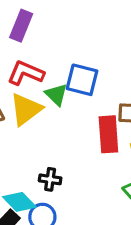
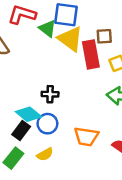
yellow triangle: (26, 109) -> (70, 39), moved, turned -40

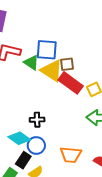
brown square: (104, 36) -> (67, 64), moved
red rectangle: (91, 54) -> (71, 83), turned -40
black rectangle: (21, 131) -> (23, 160), moved

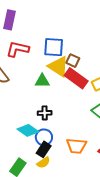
green triangle: (31, 63) -> (42, 81), moved, turned -35
brown square: (67, 64) -> (73, 61), turned 32
black rectangle: (23, 160) -> (44, 149), moved

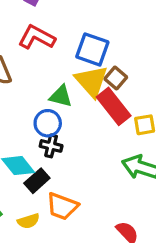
blue circle: (44, 137) -> (48, 123), moved
orange trapezoid: (76, 146) -> (62, 206), moved
black rectangle: (44, 149) -> (37, 181), moved

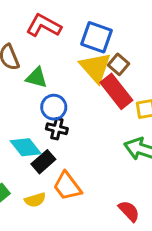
green triangle: (61, 96) -> (37, 78), moved
orange trapezoid: (62, 206) -> (67, 186), turned 32

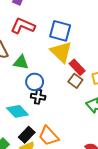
brown square: (119, 64) -> (75, 81), moved
red rectangle: (116, 91) -> (77, 67), size x0.7
black rectangle: (43, 162) -> (27, 135), moved

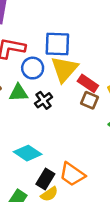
yellow triangle: (61, 52) -> (64, 69), turned 40
blue circle: (35, 82) -> (33, 68), moved
black cross: (38, 97) -> (44, 100), moved, turned -32

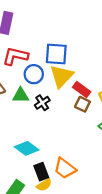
black rectangle: (45, 179) -> (41, 172), turned -54

